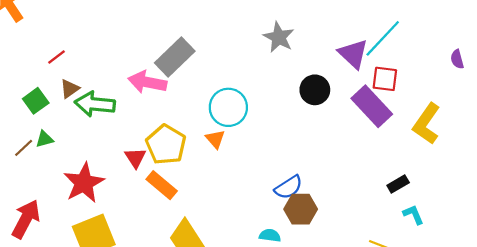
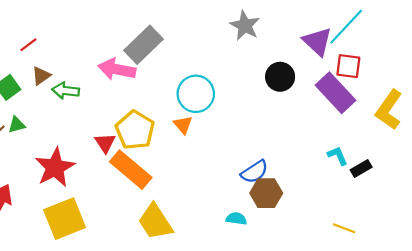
green arrow: (95, 104) -> (66, 91), size x0.7
orange rectangle: (162, 185) -> (131, 170), size x1.4
cyan L-shape: (413, 215) -> (338, 156), moved

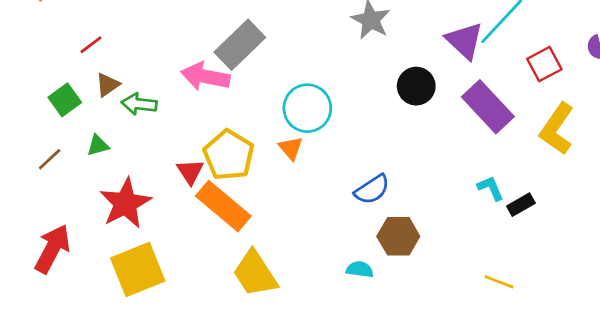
red square: (348, 66) -> (544, 64), moved, turned -35
green triangle: (17, 125) -> (98, 145), moved
blue semicircle: (254, 172) -> (372, 189), moved

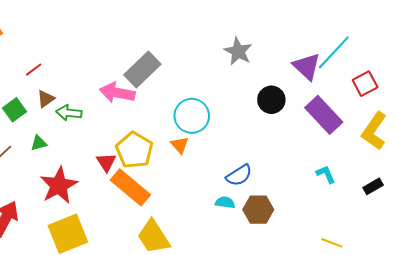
black rectangle: (521, 205) -> (373, 186), moved
cyan semicircle: (360, 269) -> (225, 202), moved

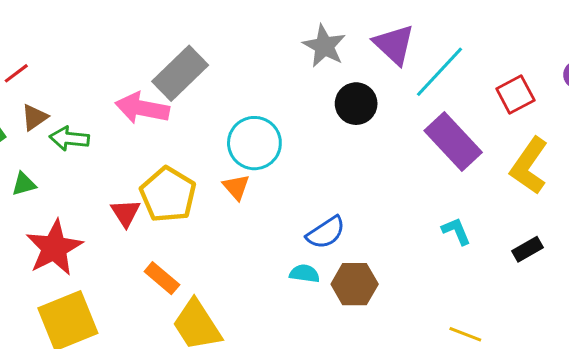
cyan line: (334, 52) -> (440, 72), moved
purple triangle: (307, 66) -> (394, 44), moved
black circle: (271, 100) -> (356, 104), moved
orange rectangle: (130, 187) -> (162, 278), moved, size x0.6

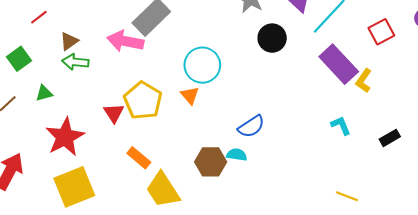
brown triangle: (34, 117) -> (69, 41), moved
yellow L-shape: (529, 166) -> (364, 81), moved, size x0.6
brown hexagon: (355, 284) -> (211, 162), moved

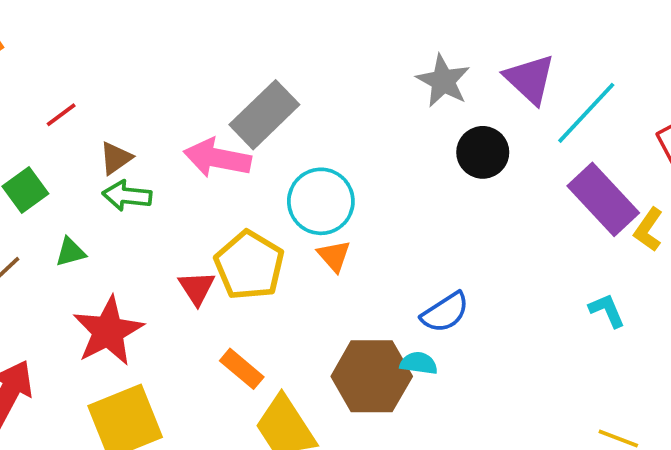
cyan circle: (202, 65) -> (321, 201), moved
brown hexagon: (211, 162) -> (372, 376), size x1.4

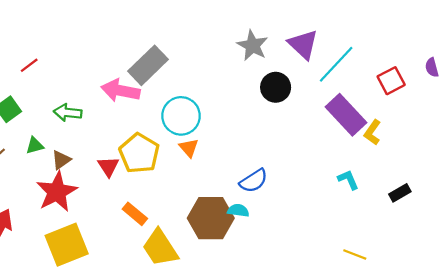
brown triangle: (116, 158) -> (61, 160), moved

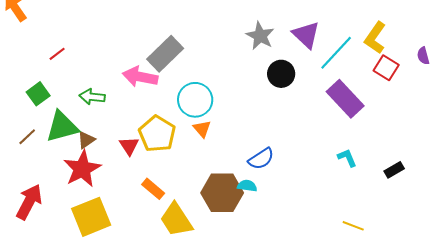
red square: (391, 81) -> (386, 68), turned -30
yellow L-shape: (372, 132) -> (375, 38), moved, size x1.4
green triangle: (35, 146) -> (62, 127), size x2.0

